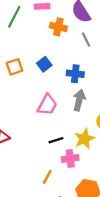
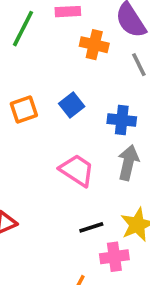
pink trapezoid: (47, 105) -> (77, 170), turned -85

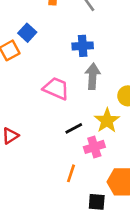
blue square: (72, 105) -> (27, 33), moved

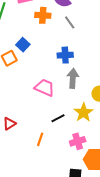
pink cross: (94, 147) -> (78, 141), moved
orange line: (71, 173) -> (40, 139), moved

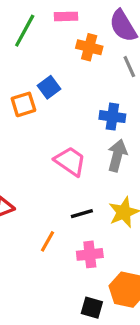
pink cross: (78, 141) -> (90, 254), moved

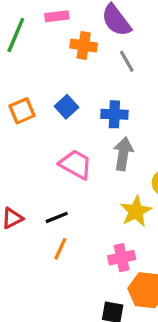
blue square: (49, 87) -> (66, 107), moved
black line: (82, 214) -> (57, 217), moved
pink cross: (90, 254) -> (122, 258), moved

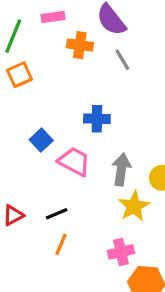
blue square: (66, 107) -> (41, 140), moved
orange square: (22, 111) -> (20, 75), moved
blue cross: (114, 114) -> (97, 119), moved
gray arrow: (123, 154) -> (121, 170), moved

